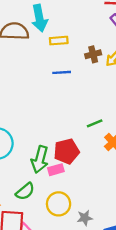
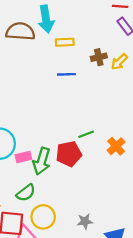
green line: (95, 123) -> (86, 134), moved
pink rectangle: (56, 170) -> (23, 157), moved
yellow circle: (59, 204) -> (43, 217), moved

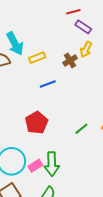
yellow arrow: (119, 62) -> (86, 49), moved
red pentagon: (69, 154) -> (36, 123), moved

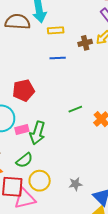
red pentagon: (36, 123) -> (24, 90), moved

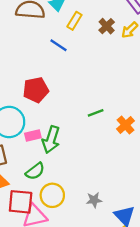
yellow rectangle: (56, 30) -> (74, 21), turned -56
brown cross: (85, 43) -> (107, 26), moved, turned -32
blue line: (58, 58) -> (59, 45), moved, turned 35

